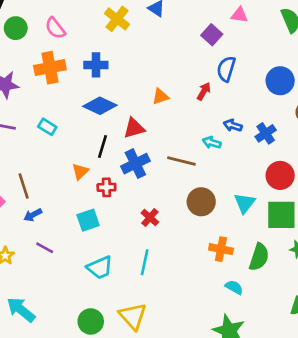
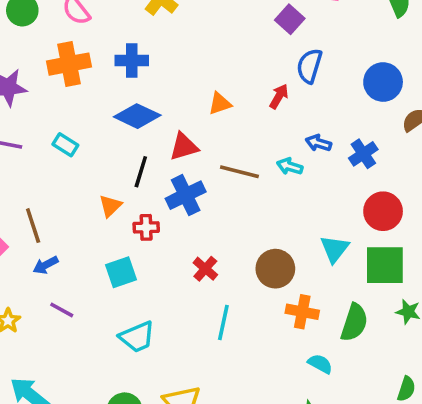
brown line: (181, 161) -> (239, 172), moved
brown circle: (201, 202) -> (275, 269), moved
cyan line: (145, 262) -> (223, 322), moved

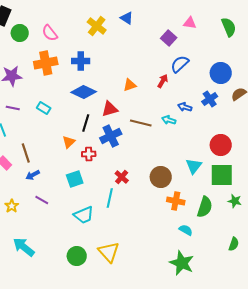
blue semicircle: (309, 66) -> (180, 64), turned 30
blue cross: (363, 154) -> (210, 99), moved
cyan line: (223, 322) -> (110, 198), moved

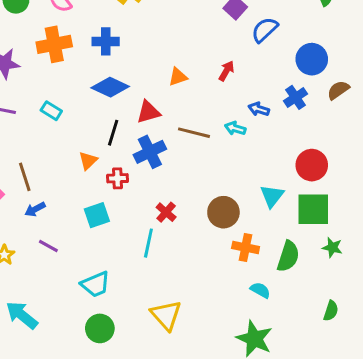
blue semicircle: (180, 64) -> (265, 30), moved
cyan trapezoid: (84, 215) -> (95, 284), moved
yellow triangle: (109, 252) -> (166, 315), moved

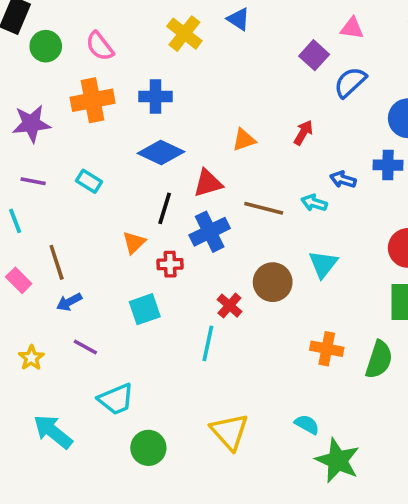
blue cross: (296, 97) -> (388, 165), turned 35
cyan triangle: (272, 196) -> (323, 264), moved
brown circle: (223, 212) -> (273, 282), moved
cyan trapezoid: (95, 284) -> (116, 399), moved
cyan semicircle: (260, 290) -> (307, 424), moved

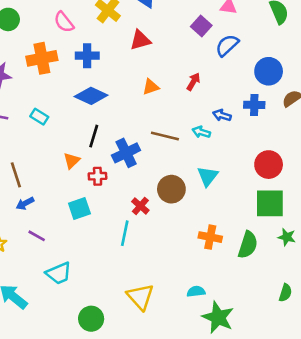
pink semicircle: (100, 46) -> (64, 22), moved
red triangle: (208, 183) -> (140, 40), moved
cyan semicircle: (307, 424) -> (196, 291), turned -36
green circle: (148, 448) -> (91, 319), moved

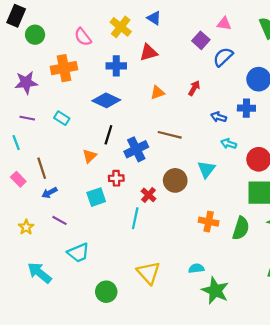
blue cross: (87, 56) -> (116, 66), moved
cyan arrow: (201, 132) -> (229, 144), moved
red cross: (98, 176) -> (116, 178), moved

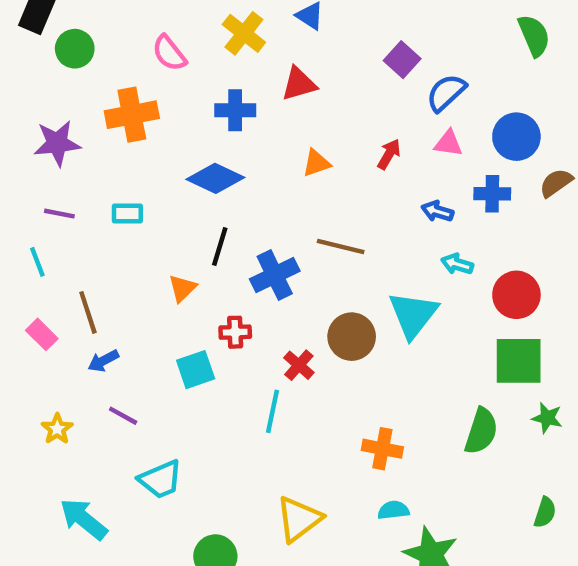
pink triangle: (224, 24) -> (448, 143), moved
cyan rectangle: (62, 118) -> (127, 214), turned -32
cyan triangle: (206, 169) -> (413, 315), size x1.4
orange cross: (209, 222) -> (382, 449), moved
yellow triangle: (149, 273) -> (299, 519), turned 35

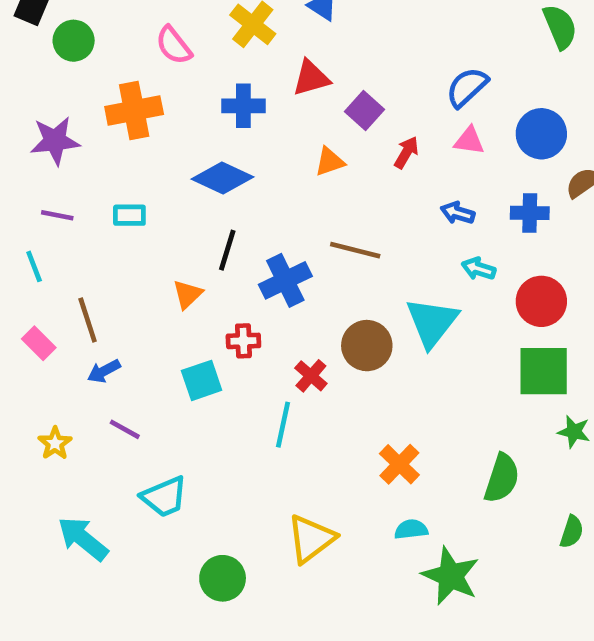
purple square: (402, 60) -> (364, 110), moved
blue cross: (492, 194) -> (530, 213), moved
green semicircle: (481, 431) -> (502, 478), moved
orange cross: (382, 449) -> (399, 464), turned 33

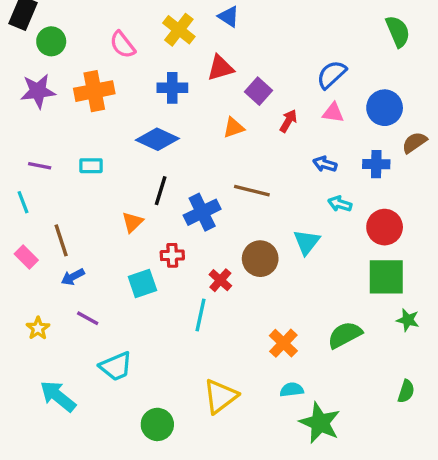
purple star: (55, 141) -> (38, 91), moved
cyan triangle: (432, 322) -> (307, 242), size x0.7
green semicircle: (502, 478) -> (345, 335), moved, turned -136

